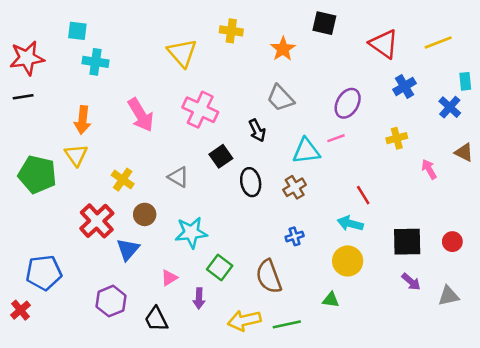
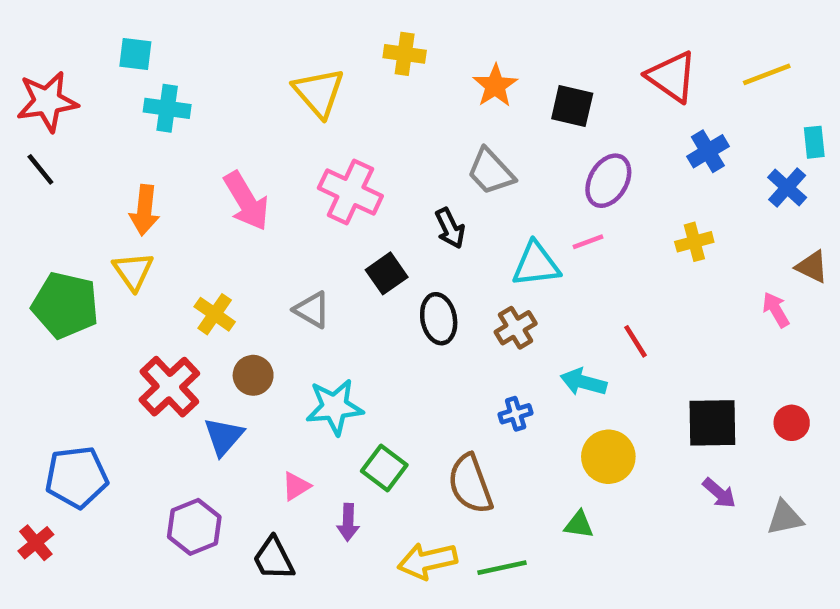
black square: (324, 23) -> (572, 106), moved
black line: (23, 97) -> (40, 169), turned 60
pink arrow: (429, 169) -> (776, 310), moved
cyan arrow: (350, 223) -> (583, 382), moved

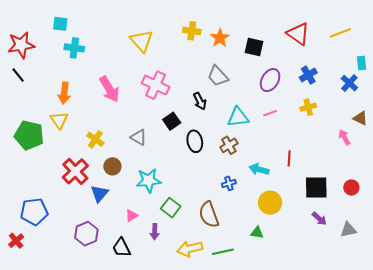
yellow cross: (405, 54) -> (192, 31), moved
blue cross: (708, 151) -> (308, 75), moved
pink line: (588, 242) -> (270, 113), moved
red line: (636, 341) -> (289, 158), moved, turned 35

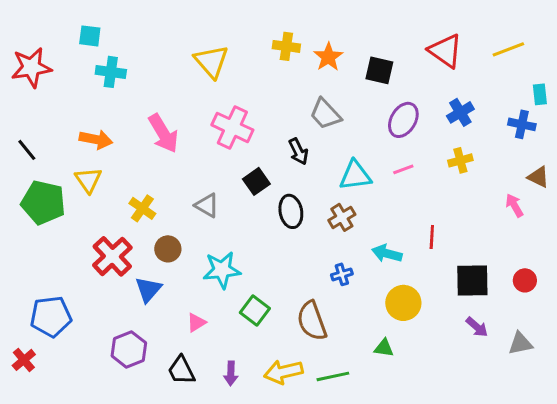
black line: (18, 75) -> (27, 150), moved
blue cross: (349, 83) -> (522, 124), turned -30
orange arrow: (64, 93) -> (96, 139), turned -85
purple arrow: (155, 232) -> (231, 373), moved

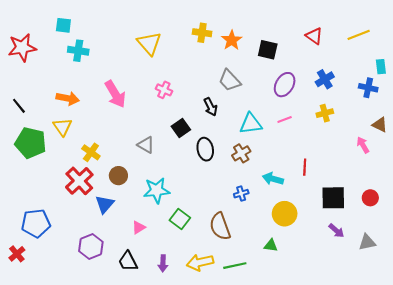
red triangle: (445, 51) -> (314, 36), size x0.7
pink cross: (232, 127) -> (164, 90), size x0.6
yellow cross: (142, 208) -> (91, 152), moved

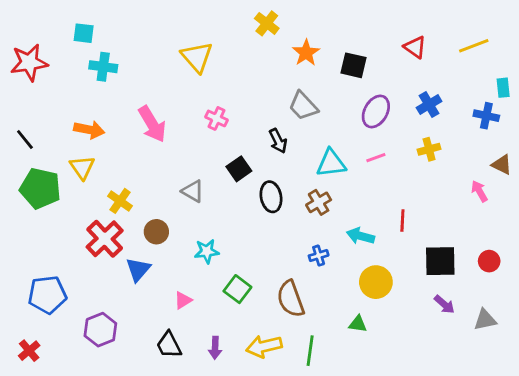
yellow cross: (202, 33) -> (267, 23), moved, turned 30
cyan star: (157, 190) -> (207, 251), size x0.7
purple hexagon: (91, 246) -> (100, 330), moved
red cross: (17, 254) -> (29, 351), moved
green line: (235, 266) -> (310, 351), turned -70

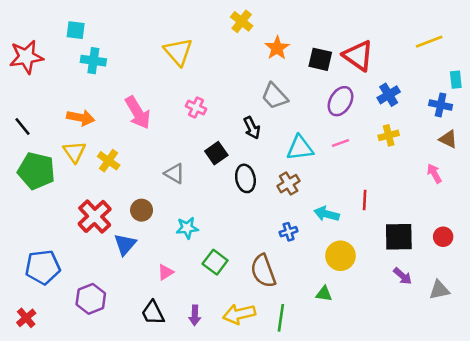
red triangle: (415, 47) -> (358, 56), moved, size x1.5
brown triangle: (502, 165) -> (448, 139), moved
yellow cross: (120, 201) -> (109, 161), moved

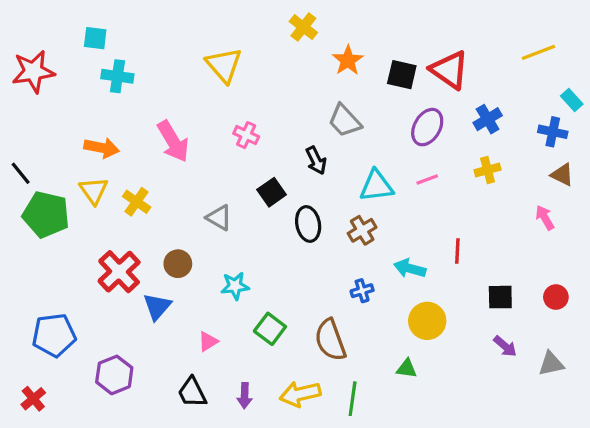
cyan rectangle: (456, 80) -> (572, 100), turned -36
black line: (22, 127) -> (21, 173), moved
black square: (399, 237) -> (500, 297), size x0.7

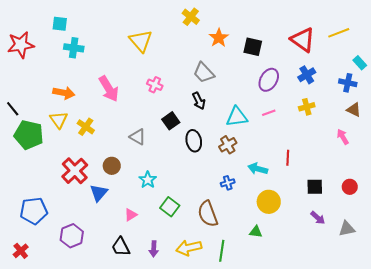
red triangle: (449, 70) -> (303, 40), moved
gray trapezoid: (345, 121) -> (204, 73), moved
cyan star: (235, 286) -> (148, 180), turned -30

